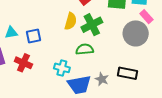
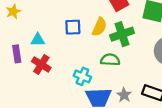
cyan triangle: (11, 33) -> (38, 40), moved
blue square: (34, 36) -> (73, 27), moved

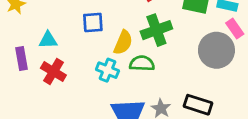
yellow semicircle: (99, 27) -> (123, 43), moved
cyan cross: (82, 76) -> (107, 70), moved

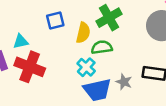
cyan cross: (107, 70) -> (86, 67), moved, turned 30
red cross: (53, 72) -> (30, 67), size x1.4

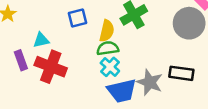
green semicircle: (102, 47) -> (108, 48), moved
gray star: (124, 82) -> (150, 82), size x1.5

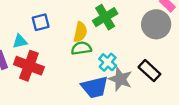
blue square: (78, 18) -> (41, 22), moved
cyan cross: (110, 67) -> (108, 62), moved
black rectangle: (181, 73) -> (149, 71), turned 35

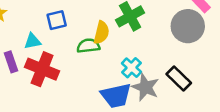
green semicircle: (81, 48) -> (88, 46), moved

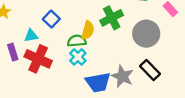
blue square: (57, 20) -> (51, 19), turned -35
gray circle: (188, 26) -> (146, 34), moved
cyan cross: (131, 68) -> (78, 57), moved

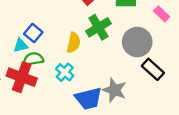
cyan triangle: (31, 36) -> (21, 45), moved
green semicircle: (77, 41) -> (33, 59), moved
black rectangle: (150, 70) -> (153, 69), moved

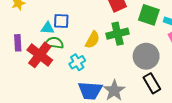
blue square: (33, 33) -> (61, 21), turned 35

